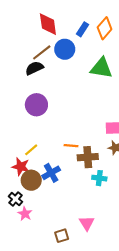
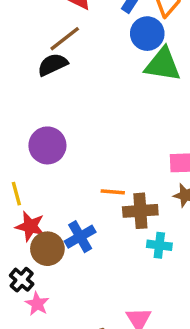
blue circle: (65, 49) -> (147, 34), moved
purple circle: (36, 105) -> (47, 145), moved
yellow line: (31, 150) -> (16, 194), moved, turned -64

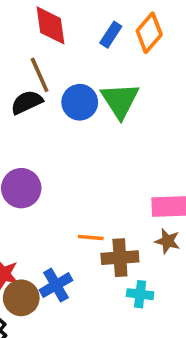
blue circle: (147, 34) -> (80, 102), moved
brown line: (65, 39) -> (40, 75), turned -76
green triangle: (163, 65) -> (120, 100), moved, turned 48

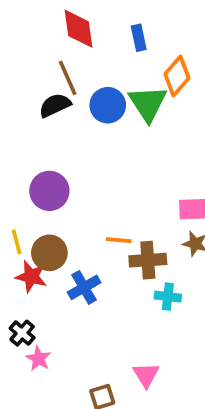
orange diamond: (149, 33) -> (177, 76), moved
blue rectangle: (111, 35) -> (139, 38), turned -45
brown circle: (21, 298) -> (49, 253), moved

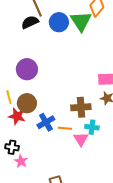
orange line: (119, 240) -> (65, 128), moved
black cross: (22, 333) -> (12, 147), turned -32
pink triangle: (146, 375) -> (81, 139), moved

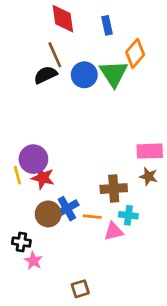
purple circle: (27, 69) -> (33, 159), moved
brown circle: (27, 103) -> (48, 214), moved
red star: (17, 116) -> (43, 178), moved
pink triangle: (81, 139) -> (114, 231), turned 49

